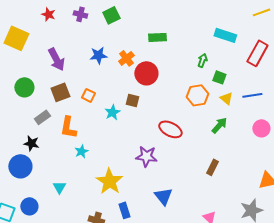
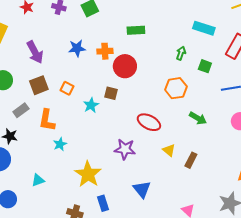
orange cross: (126, 58) -> (105, 51), turned 35
green square: (219, 77) -> (205, 66), moved
yellow triangle: (226, 98) -> (169, 150), moved
green arrow: (219, 125) -> (198, 118), turned 78
cyan triangle: (59, 187) -> (38, 180), turned 40

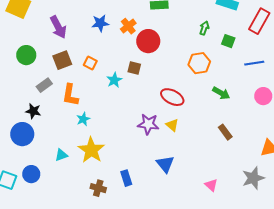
orange cross: (105, 51) -> (128, 26), turned -35
yellow triangle: (169, 150) -> (172, 125), moved
brown rectangle: (191, 160) -> (225, 132), moved, turned -63
yellow star: (88, 174) -> (91, 150), moved

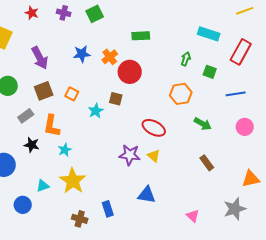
black star: (33, 111) -> (32, 145), moved
blue triangle: (165, 164) -> (147, 195), turned -42
blue circle: (31, 174) -> (23, 205), moved

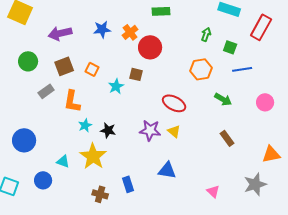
purple arrow: (40, 58) -> (60, 33), turned 105
blue line: (236, 94) -> (242, 69), moved
black star: (32, 145) -> (108, 130), moved
cyan triangle: (43, 186) -> (63, 161), turned 40

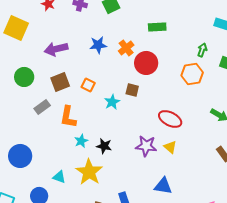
orange hexagon: (201, 69) -> (192, 74), moved

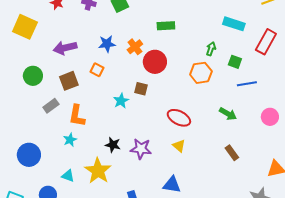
orange square: (88, 85) -> (97, 70), moved
cyan star: (81, 141) -> (70, 140), moved
purple star: (146, 146) -> (141, 149), moved

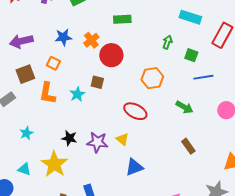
orange hexagon: (201, 73) -> (152, 78), moved
orange L-shape: (77, 116) -> (47, 93), moved
yellow triangle: (179, 146) -> (122, 139), moved
blue triangle: (172, 185) -> (134, 167), moved, turned -30

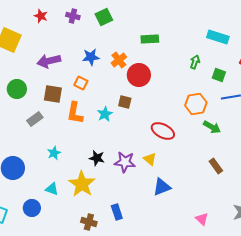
brown square: (25, 74) -> (53, 94), turned 30
orange hexagon: (152, 78) -> (196, 104), moved

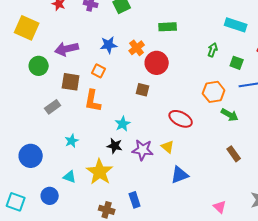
green circle: (17, 89) -> (39, 66), moved
cyan star: (105, 114) -> (123, 124), moved

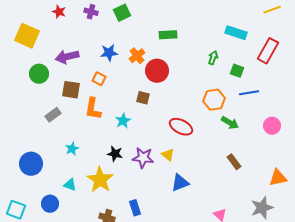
cyan star: (123, 124) -> (123, 121), moved

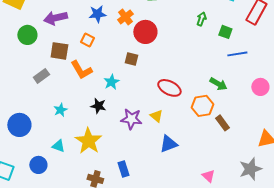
orange hexagon: (214, 100) -> (202, 106), moved
orange L-shape: (93, 109) -> (81, 70), turned -40
black star: (115, 154) -> (98, 106), moved

